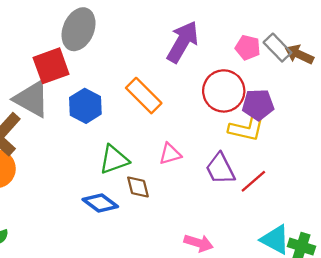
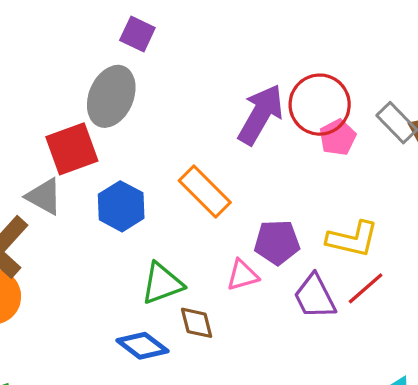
pink pentagon: (248, 48) -> (338, 137), moved, turned 30
red circle: (224, 91) -> (320, 105), moved
gray triangle: (32, 99) -> (44, 196), size x0.7
purple pentagon: (258, 105) -> (277, 242), moved
red line: (253, 181) -> (366, 288), moved

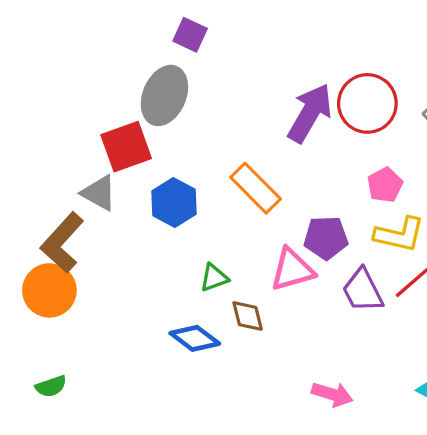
pink pentagon: (338, 137) -> (385, 185), moved
pink triangle: (243, 275) -> (292, 270), size x1.4
green triangle: (162, 283) -> (214, 278), size x0.7

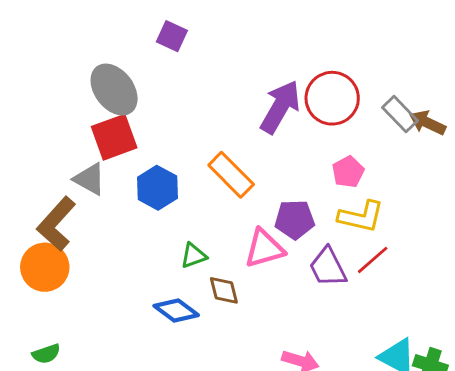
gray ellipse: (164, 95) -> (114, 90), moved, turned -60

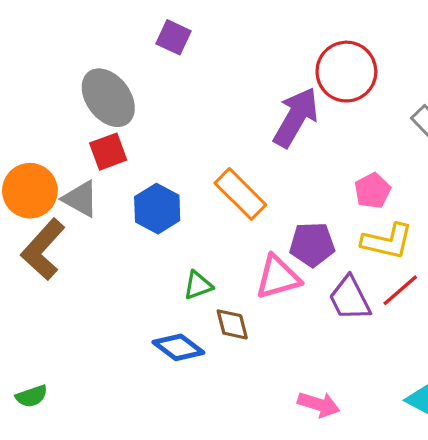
red circle: (332, 98) -> (346, 72), moved
red square: (114, 137) -> (108, 152), size x0.7
orange circle: (45, 267) -> (30, 191), moved

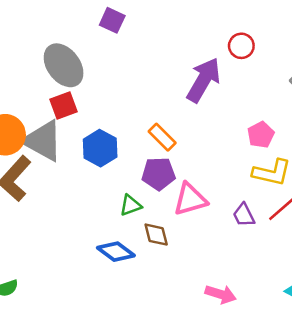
red circle: (346, 72) -> (241, 46), size x0.6
orange rectangle: (240, 194) -> (162, 137), size x0.7
gray triangle: (80, 199) -> (43, 141), size x1.5
purple pentagon: (312, 245) -> (159, 174), moved
purple trapezoid: (350, 298) -> (244, 215), size x0.7

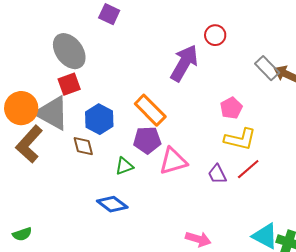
orange rectangle: (162, 137) -> (150, 110), size x1.4
brown diamond: (156, 235) -> (83, 146), moved

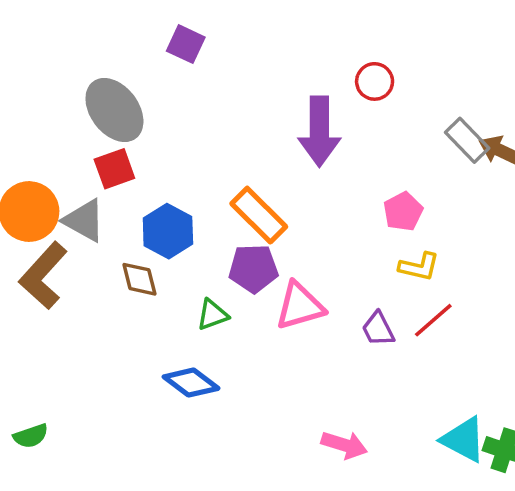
purple arrow: (184, 63) -> (319, 131), turned 150
gray triangle: (52, 113) -> (84, 220), size x0.7
yellow L-shape: (240, 139) -> (419, 267), size x0.7

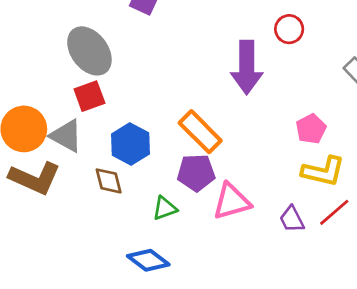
yellow L-shape: (419, 267) -> (323, 171), size x1.4
brown L-shape: (43, 276) -> (35, 178), turned -108

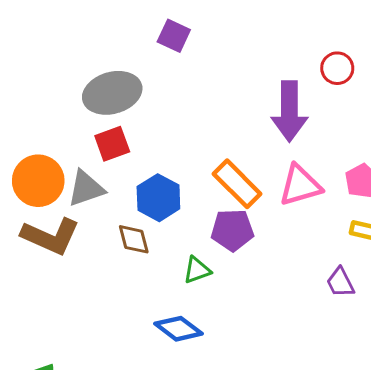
gray ellipse: (89, 51) -> (112, 93), turned -69
gray triangle: (66, 136) -> (86, 188), turned -48
pink triangle: (232, 201) -> (300, 185), moved

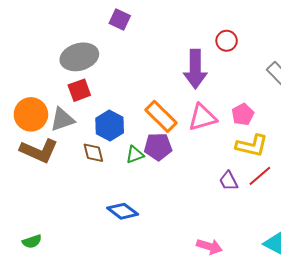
green triangle: (197, 270) -> (135, 155), moved

